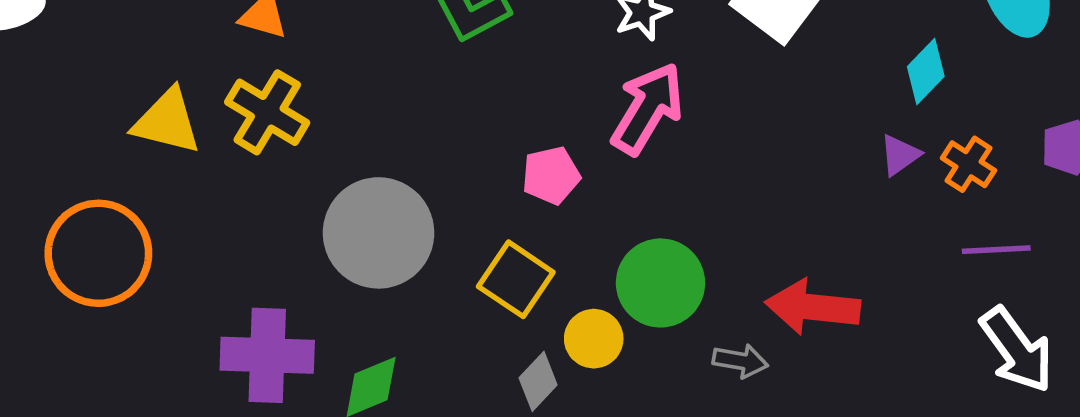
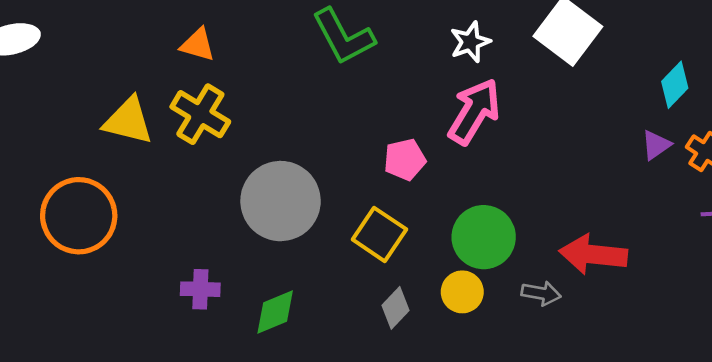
yellow circle: (594, 339) -> (462, 292), moved
purple cross: (267, 355) -> (200, 289), size x0.6

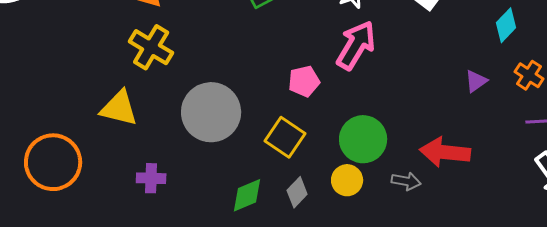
yellow triangle: (128, 121) -> (119, 108), moved
purple triangle: (656, 145) -> (476, 81), moved
orange circle: (79, 216) -> (53, 162), moved
green diamond: (275, 312) -> (247, 195), moved

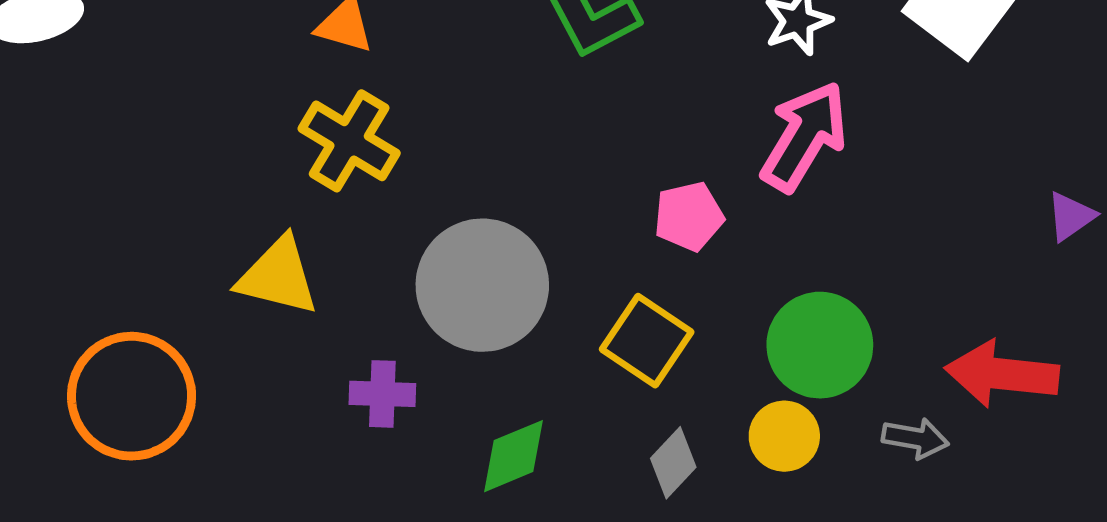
purple cross: (151, 178) -> (382, 394), moved
green diamond: (247, 195) -> (513, 456), moved

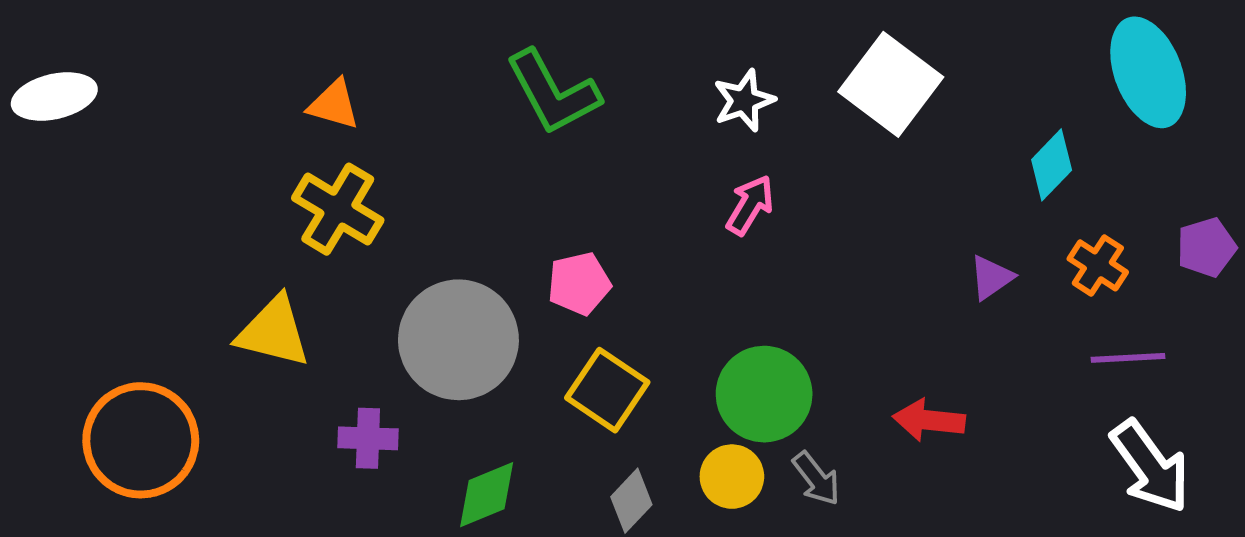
pink arrow: (804, 136) -> (750, 205), size x0.6
pink pentagon: (689, 216) -> (579, 283), moved
red arrow: (1002, 374) -> (929, 420), size x0.7
gray arrow: (915, 438) -> (816, 479), moved, turned 42

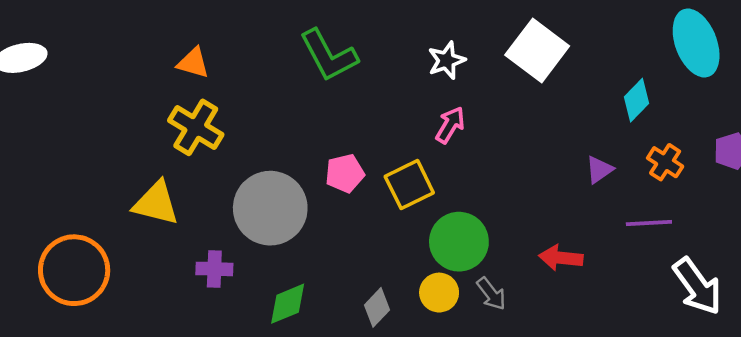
purple line: (1128, 358) -> (649, 223), moved
yellow square: (607, 390) -> (409, 185), moved, turned 30

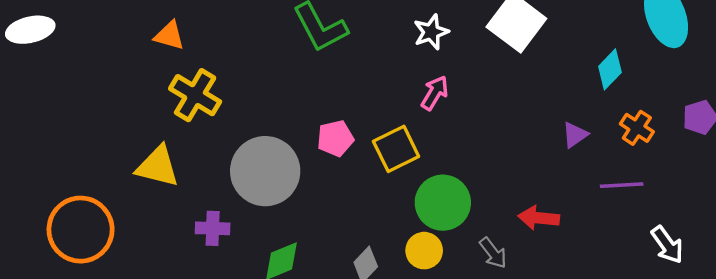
orange triangle: (193, 63) -> (169, 36), moved
white arrow: (697, 286) -> (667, 245), size x0.7
gray arrow: (491, 294) -> (493, 253), moved

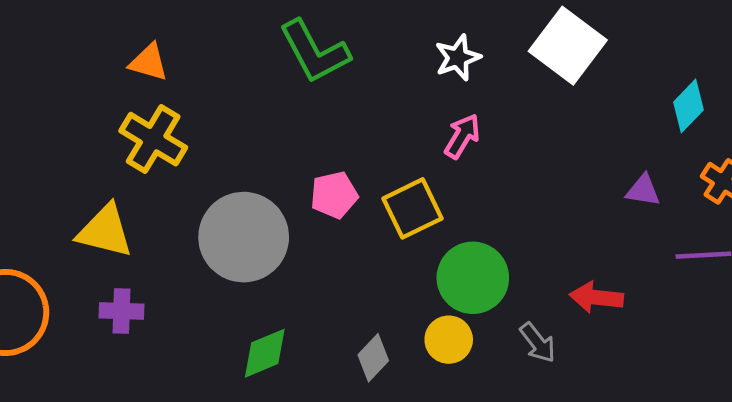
orange triangle: (169, 36) -> (149, 62), moved
purple triangle: (575, 135) -> (643, 190), turned 44
purple cross: (213, 228) -> (121, 311), moved

